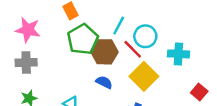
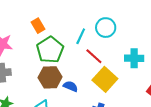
cyan circle: (145, 36) -> (106, 28), moved
brown hexagon: (104, 52) -> (50, 77), moved

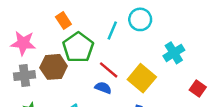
red line: (94, 56) -> (109, 70), moved
cyan cross: (134, 58) -> (174, 53), turned -30
brown hexagon: (50, 77) -> (54, 67), moved

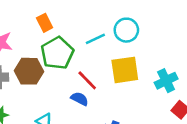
cyan line: (112, 31) -> (95, 39), turned 36
cyan cross: (174, 53) -> (166, 81), moved
yellow square: (142, 78) -> (125, 70), moved, turned 36

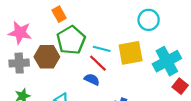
cyan circle: (126, 30) -> (149, 20), moved
cyan line: (95, 39) -> (102, 49), moved, turned 42
cyan cross: (166, 81) -> (167, 61), size x1.4

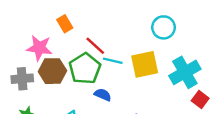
pink star: (20, 33) -> (39, 48), moved
green pentagon: (71, 40) -> (85, 69), moved
red line: (98, 63) -> (95, 46), moved

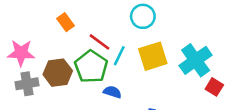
cyan circle: (164, 27) -> (143, 16), moved
pink star: (39, 48) -> (21, 53), moved
cyan line: (113, 61) -> (119, 56), turned -72

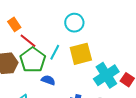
red line: (100, 42) -> (28, 41), moved
cyan cross: (196, 60) -> (106, 75), moved

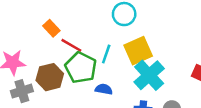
cyan cross: (106, 75) -> (149, 75), moved

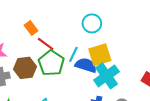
blue semicircle: (104, 89) -> (86, 65), moved, size x1.5

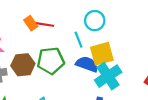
red line: (46, 44) -> (45, 24), moved, turned -30
cyan line: (73, 54) -> (79, 40), moved, turned -49
green pentagon: (51, 63) -> (51, 61), turned 30

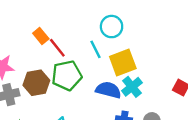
red line: (45, 24) -> (57, 48), moved, turned 48
blue semicircle: (87, 64) -> (108, 90), moved
cyan cross: (108, 76) -> (132, 87), size x0.7

